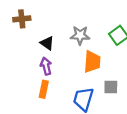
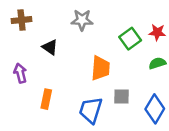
gray star: (80, 35) -> (82, 20), moved
purple arrow: (46, 66) -> (20, 73), moved

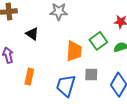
green square: (130, 39) -> (98, 41), moved

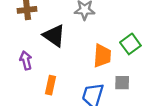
black triangle: (32, 34) -> (54, 36), size x1.5

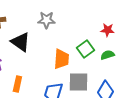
gray square: (122, 83) -> (78, 82), size x1.5

